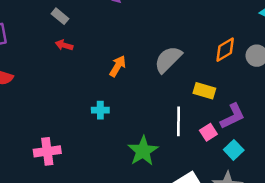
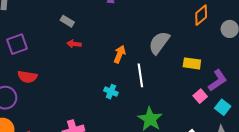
orange diamond: (225, 50) -> (201, 15), moved
cyan cross: (100, 110) -> (111, 92), turned 32
white line: (179, 121) -> (140, 75), moved

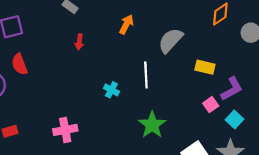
red arrow: (74, 44) -> (79, 42), moved, turned -96
orange arrow: (120, 54) -> (126, 24), moved
red semicircle: (27, 77) -> (19, 64), turned 54

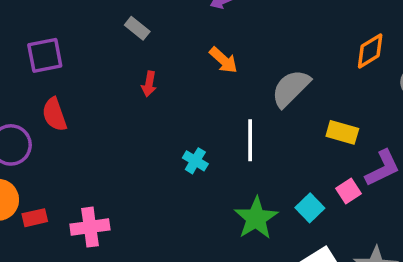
orange arrow: (126, 24) -> (223, 60), turned 102
cyan square: (235, 119) -> (310, 208), moved
pink cross: (65, 130) -> (90, 227), moved

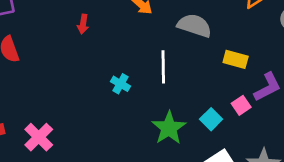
gray semicircle: (291, 88) -> (194, 26), turned 64
pink cross: (90, 227) -> (39, 137), turned -36

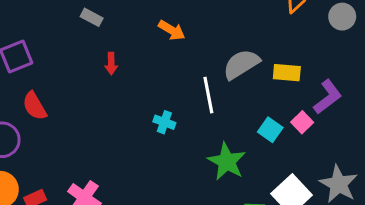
gray semicircle: (194, 26) -> (241, 64), moved, turned -40
cyan square: (211, 119) -> (270, 130), moved

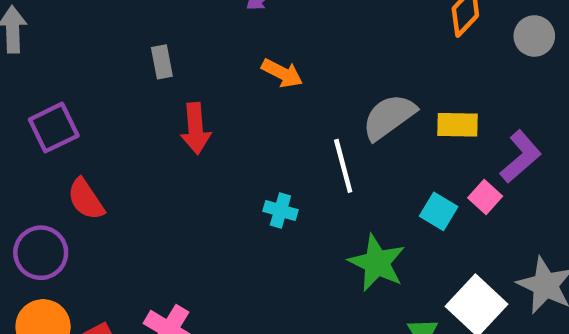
gray rectangle: (92, 17) -> (162, 62), turned 55
red arrow: (111, 64) -> (196, 129), size x1.5

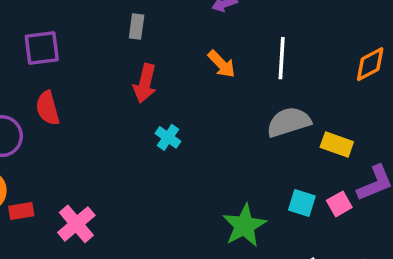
white line: (343, 166) -> (282, 58), moved
cyan cross: (280, 211) -> (168, 137), moved
cyan square: (439, 211) -> (302, 203), turned -32

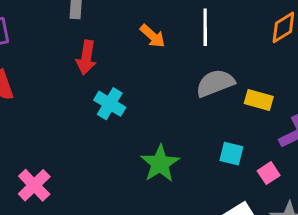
cyan cross: (168, 137) -> (110, 104), size x1.4
pink square: (339, 204) -> (269, 173), moved
green star: (244, 225) -> (160, 164), moved

